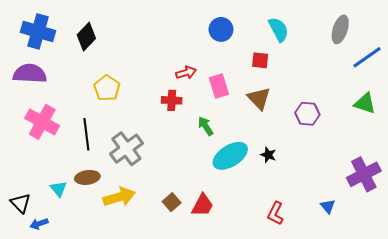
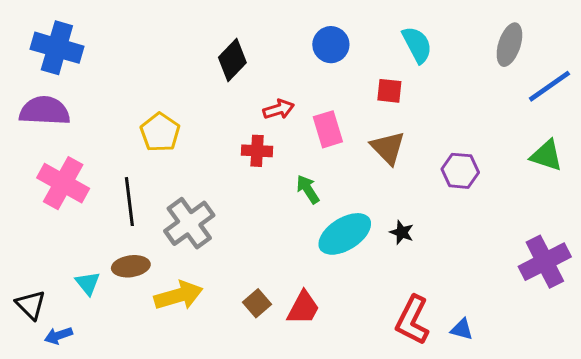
black diamond: (86, 37) -> (232, 60), moved
blue triangle: (328, 206) -> (462, 329), moved, turned -35
red L-shape: (275, 213) -> (412, 320), size x1.4

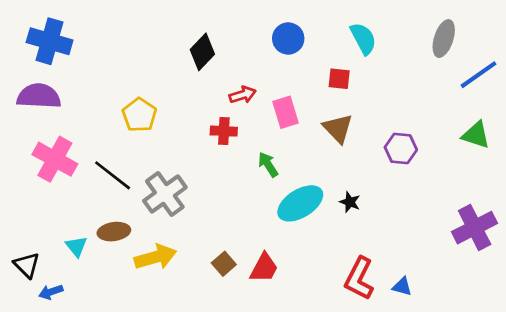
black line: (129, 202) -> (113, 175), turned -45

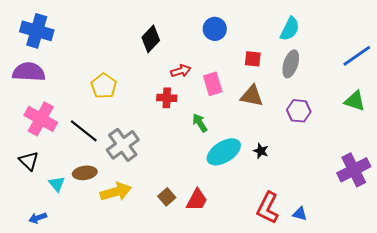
cyan semicircle: (363, 39) -> (290, 29), moved, turned 55
gray ellipse: (444, 39) -> (291, 64), moved
brown triangle: (338, 128) -> (252, 96), turned -35
black triangle: (27, 265) -> (29, 161), moved

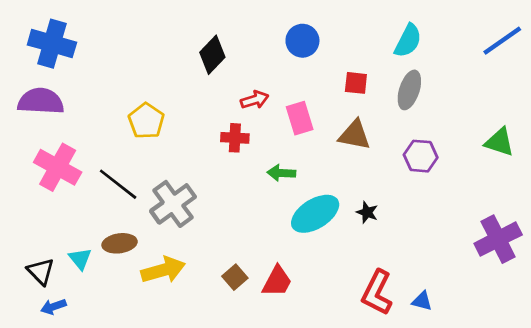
blue line: (357, 56) -> (502, 41), moved
green arrow: (200, 123) -> (281, 173), turned -54
black triangle: (29, 161) -> (41, 271), moved

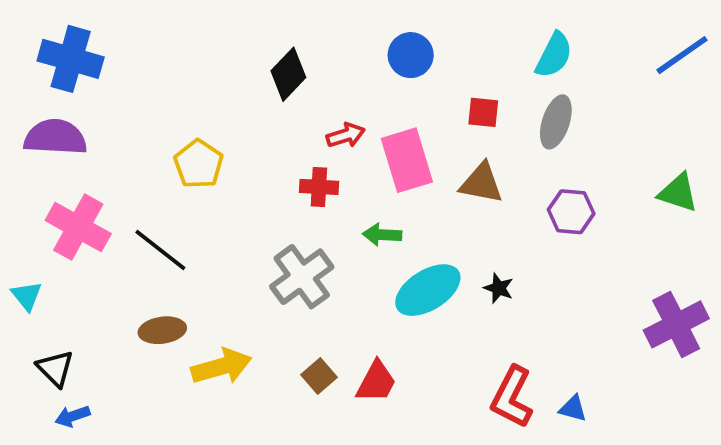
pink rectangle: (300, 118) -> (407, 160), size x1.4
gray cross: (173, 204) -> (302, 277), moved
cyan triangle: (80, 259) -> (27, 296), moved

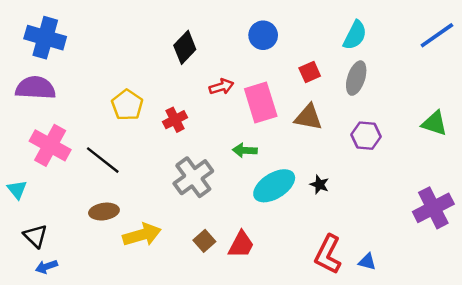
red square: (483, 112) -> (310, 72), turned -30
red cross: (319, 187) -> (175, 120), moved, turned -30

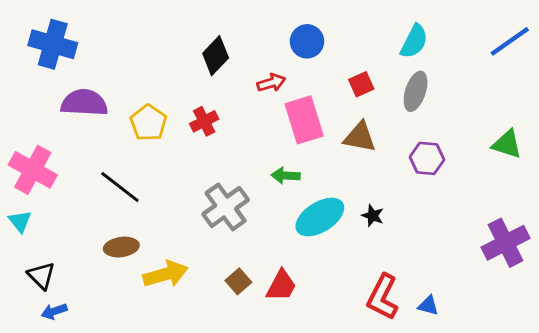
red arrow: (222, 87) -> (271, 83), moved
purple semicircle: (35, 88) -> (84, 103), moved
red cross: (175, 120) -> (204, 121), moved
pink cross: (50, 145) -> (33, 170), moved

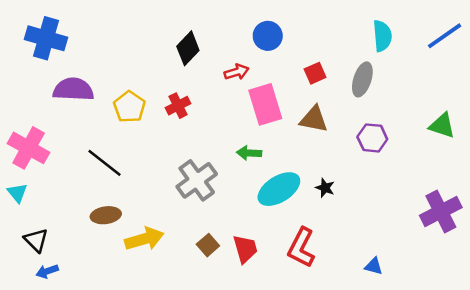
cyan semicircle: (414, 41) -> (382, 36), moved, turned -32
red trapezoid: (281, 286) -> (245, 249), turned -44
red L-shape: (383, 297) -> (301, 248), moved

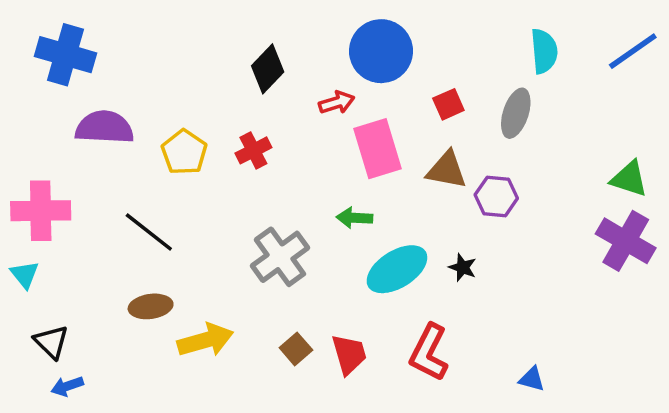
blue circle: (268, 36) -> (381, 51), size x1.5
purple hexagon: (372, 138) -> (496, 197), moved
pink cross: (29, 148) -> (41, 211), turned -30
purple cross: (441, 211) -> (626, 241), moved, turned -33

